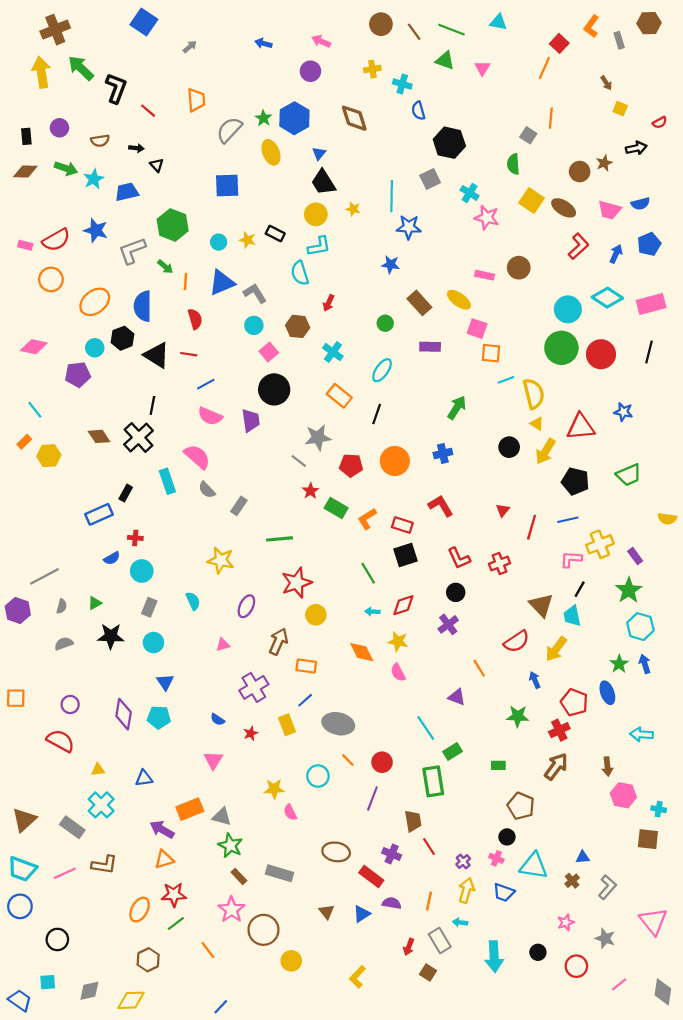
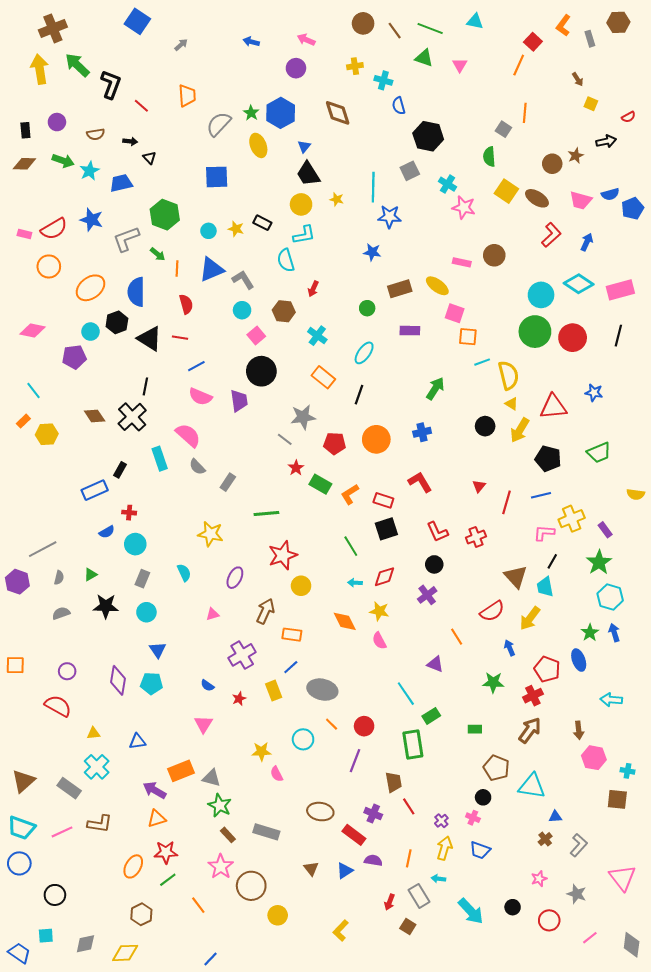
blue pentagon: (649, 244) -> (633, 208), moved
brown rectangle: (419, 303) -> (400, 289), turned -65
cyan triangle: (534, 866) -> (532, 786), moved
cyan arrow: (494, 957) -> (471, 911), turned -40

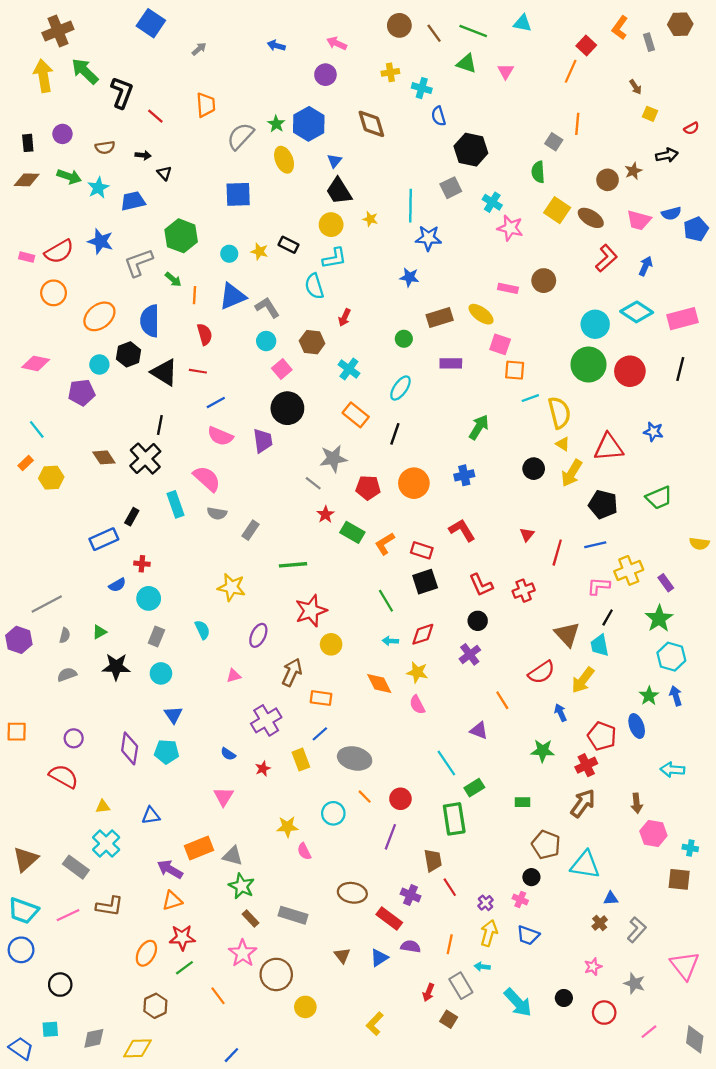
gray semicircle: (197, 467) -> (217, 513), turned -36

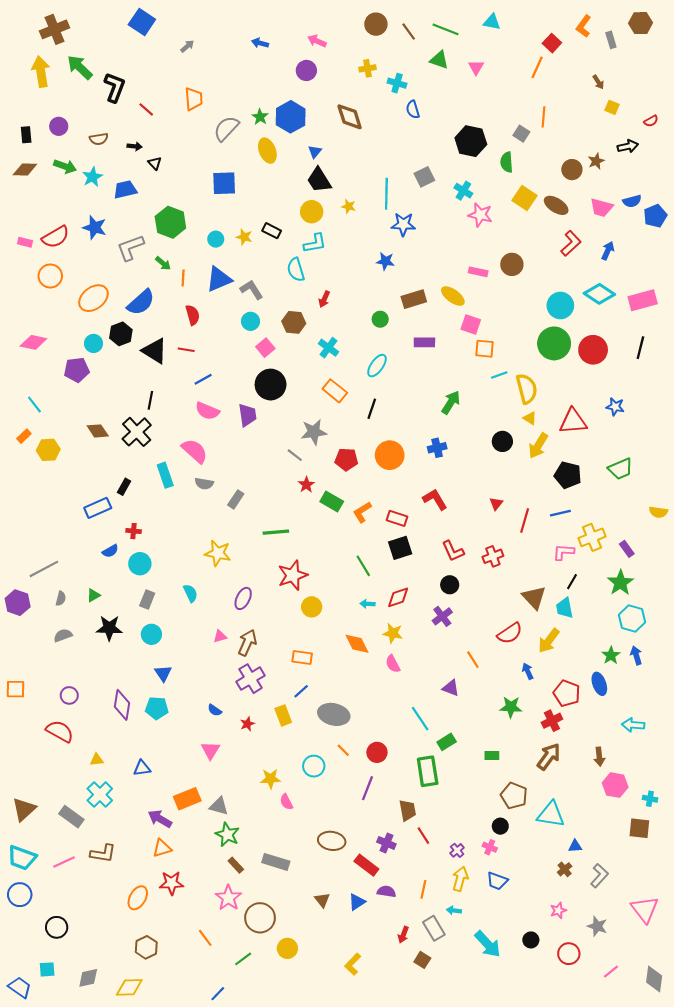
black hexagon: (471, 150) -> (471, 141), moved
blue semicircle: (150, 321) -> (141, 302), turned -132
brown arrow: (292, 672) -> (247, 643), moved
green line: (184, 968) -> (243, 959), moved

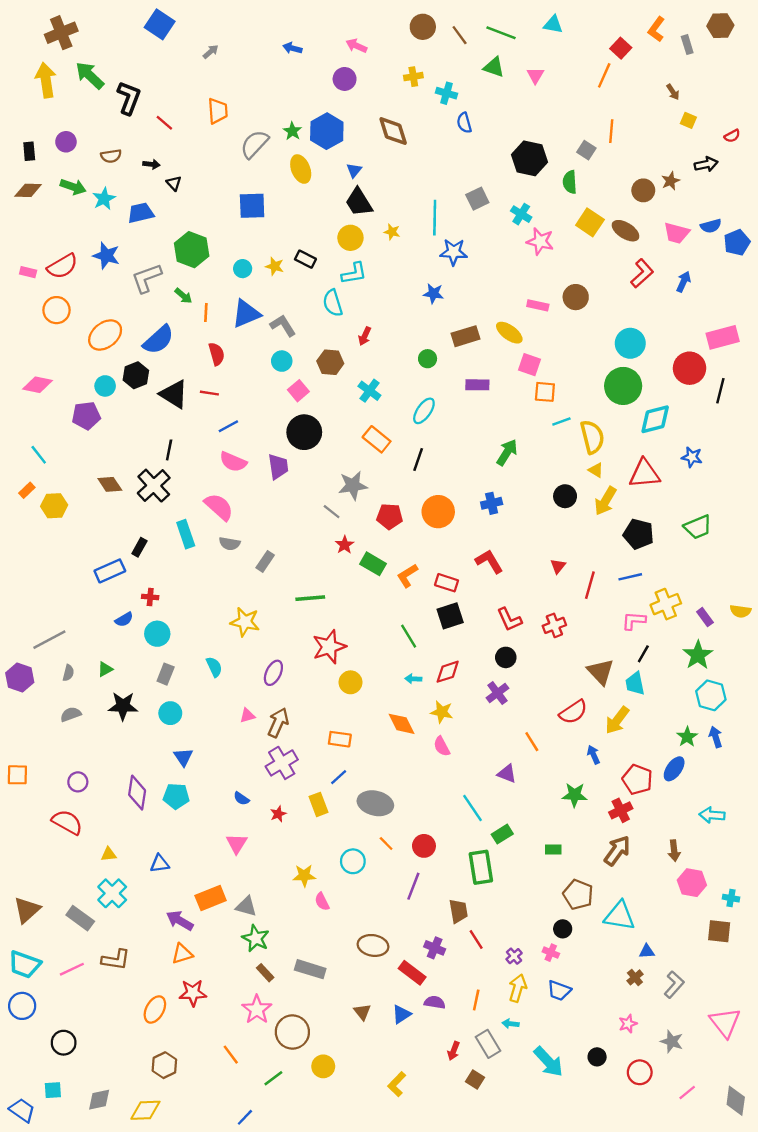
cyan diamond: (599, 294) -> (655, 419), moved, turned -48
red circle: (593, 350) -> (690, 368), moved
yellow semicircle: (658, 512) -> (740, 611), moved
blue ellipse: (599, 684) -> (674, 769), turned 55

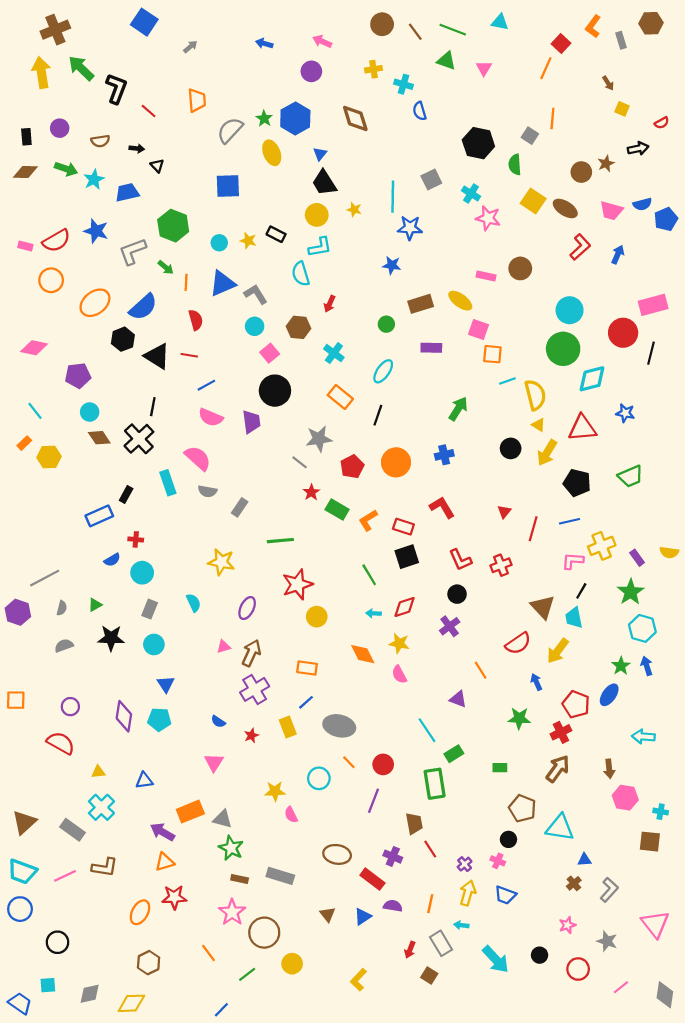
cyan circle: (105, 386) -> (90, 412), moved
red pentagon: (390, 516) -> (352, 467), turned -30
brown rectangle: (265, 973) -> (240, 879), turned -35

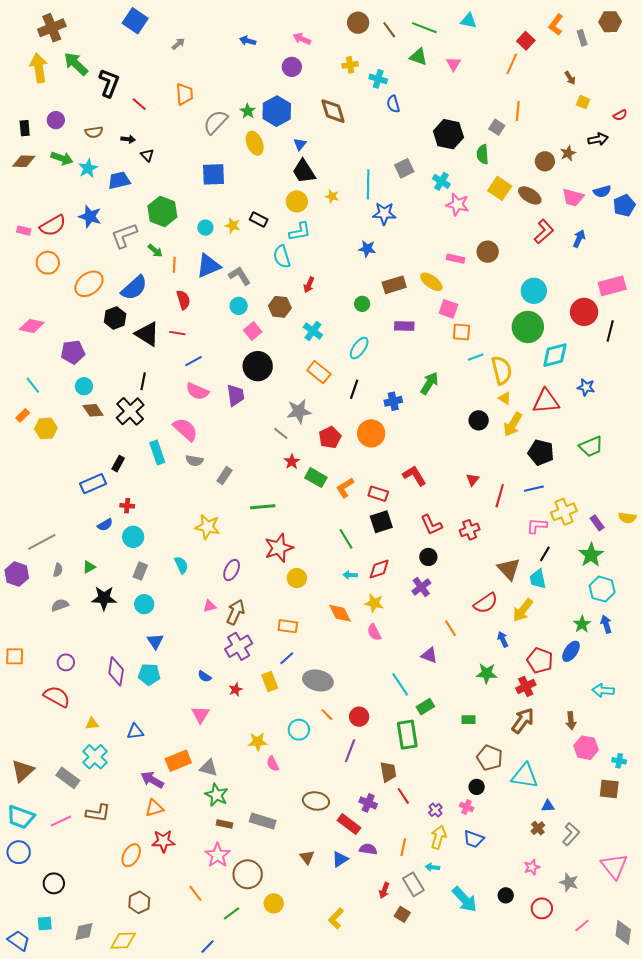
blue cross: (444, 455) -> (393, 401), moved

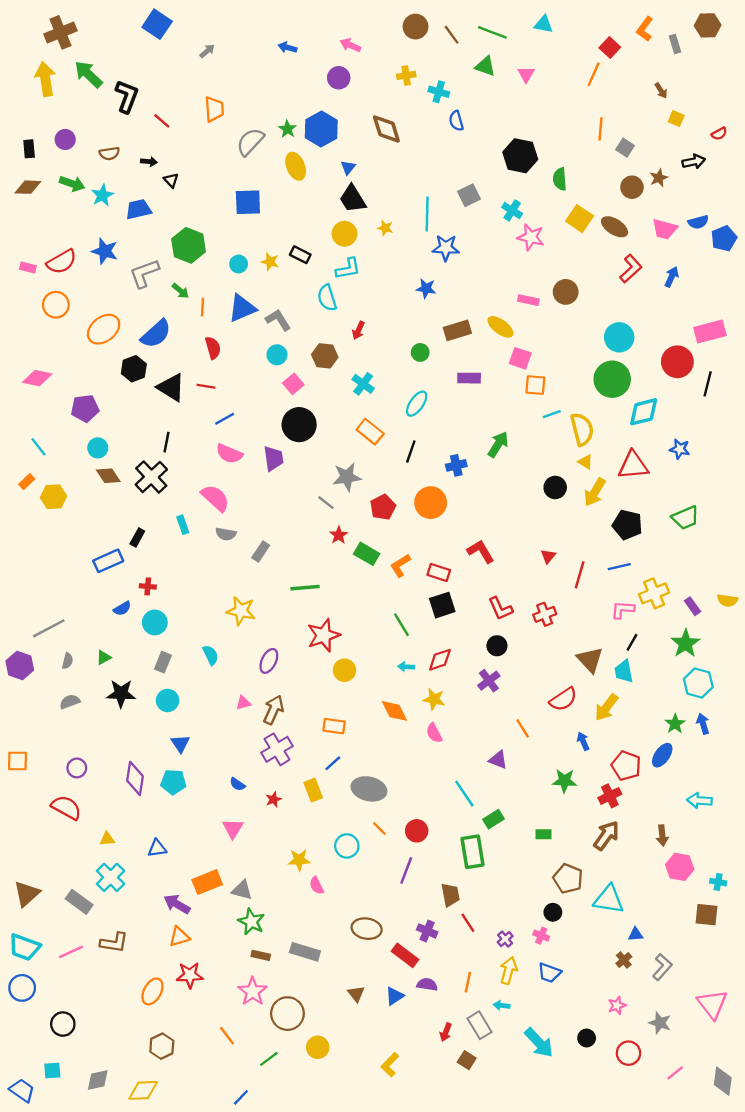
gray square: (497, 127) -> (625, 148), moved
cyan rectangle: (157, 453) -> (183, 525), size x0.7

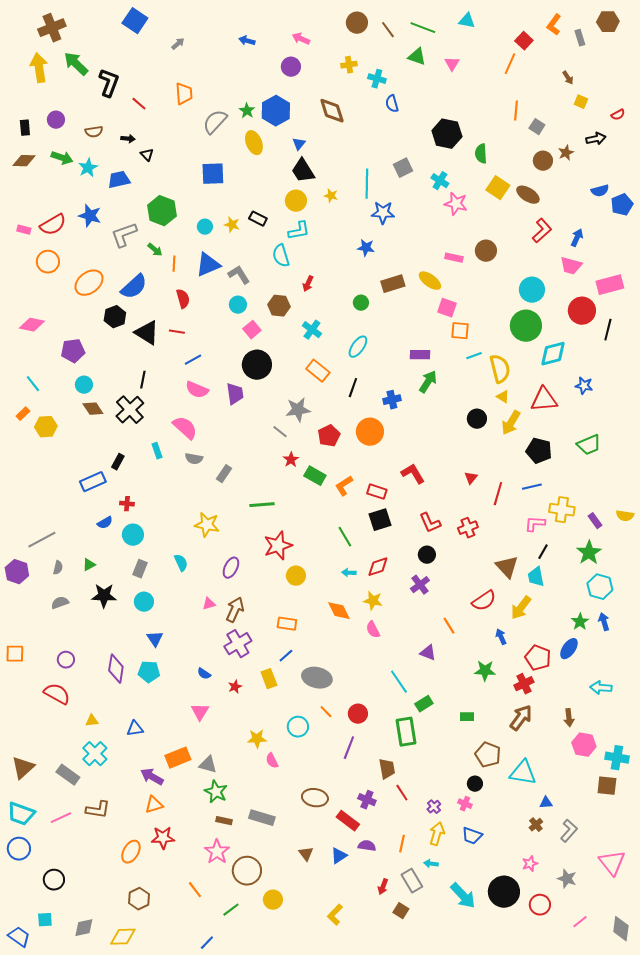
pink trapezoid: (665, 229) -> (571, 266), moved
purple rectangle: (469, 378) -> (420, 355), moved
yellow cross: (654, 593) -> (562, 510), turned 30
cyan cross: (718, 882) -> (617, 758), size x1.6
black circle: (587, 1038) -> (504, 892), size x2.0

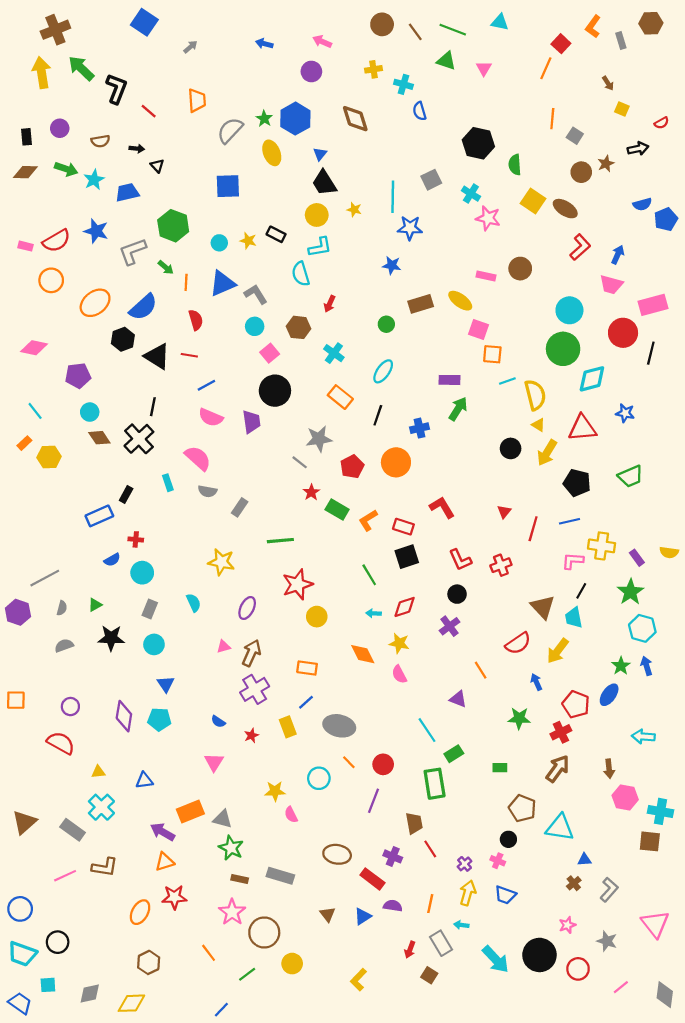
cyan trapezoid: (21, 814) -> (22, 954), moved

